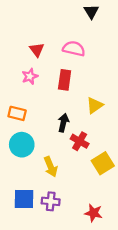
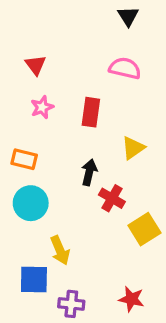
pink semicircle: (74, 49) -> (125, 68), moved
red triangle: (37, 50) -> (36, 65), moved
yellow arrow: (51, 167) -> (60, 250), moved
purple cross: (51, 201) -> (71, 304), moved

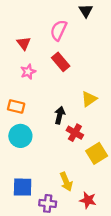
pink semicircle: (125, 68) -> (59, 30), moved, turned -78
red rectangle: (91, 112) -> (61, 62), moved, turned -48
yellow arrow: (60, 250) -> (66, 182), moved

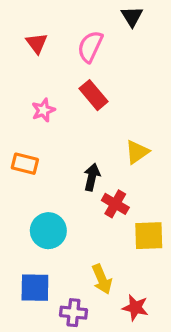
red triangle: (24, 43) -> (37, 43), moved
cyan circle: (20, 136) -> (48, 231), moved
yellow square: (97, 153) -> (149, 236), turned 30

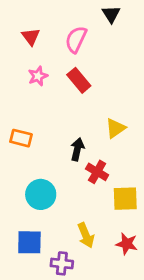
pink star: (43, 110) -> (38, 76), moved
red star: (135, 308) -> (127, 244), moved

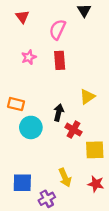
red triangle: (31, 37) -> (22, 17), moved
red rectangle: (79, 80) -> (60, 60), turned 36
cyan circle: (41, 194) -> (31, 127), moved
purple cross: (62, 263) -> (47, 199), turned -35

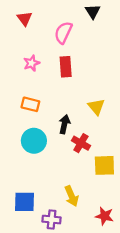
yellow triangle: (87, 97) -> (96, 107), turned -35
orange rectangle: (16, 104) -> (30, 104), moved
red star: (96, 184) -> (104, 216), moved
purple cross: (47, 199) -> (52, 220), turned 35

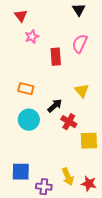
pink semicircle: (63, 33) -> (80, 44), moved
pink star: (32, 63) -> (32, 37), moved
black arrow: (64, 124) -> (55, 106), turned 35
yellow arrow: (72, 196) -> (68, 177), moved

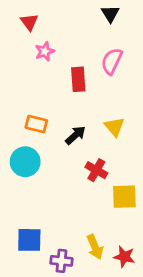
black arrow: (55, 106) -> (75, 135), moved
cyan circle: (29, 120) -> (25, 162), moved

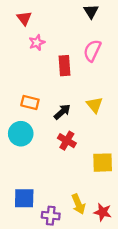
red cross: (96, 170) -> (67, 141), moved

